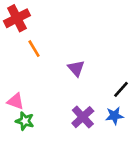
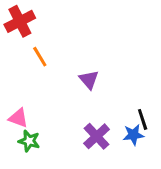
black line: (121, 89) -> (143, 119), moved, turned -60

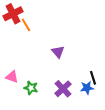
orange line: (40, 57) -> (26, 25), moved
green star: (29, 141) -> (31, 88), moved

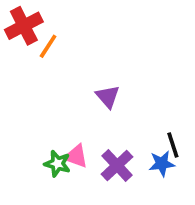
orange line: (26, 25) -> (48, 46), turned 64
pink triangle: (12, 77) -> (76, 156), moved

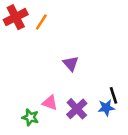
orange line: (48, 46) -> (41, 22), moved
green star: (57, 164) -> (30, 117), moved

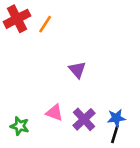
black line: (114, 95) -> (115, 134), moved, turned 35
green star: (30, 117) -> (20, 126), moved

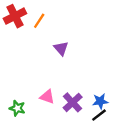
purple triangle: (77, 70) -> (61, 48), moved
black line: (115, 134) -> (99, 115), turned 35

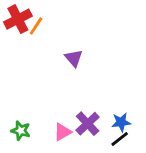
orange line: (39, 21) -> (36, 26), moved
pink triangle: (47, 97) -> (63, 132), moved, turned -49

